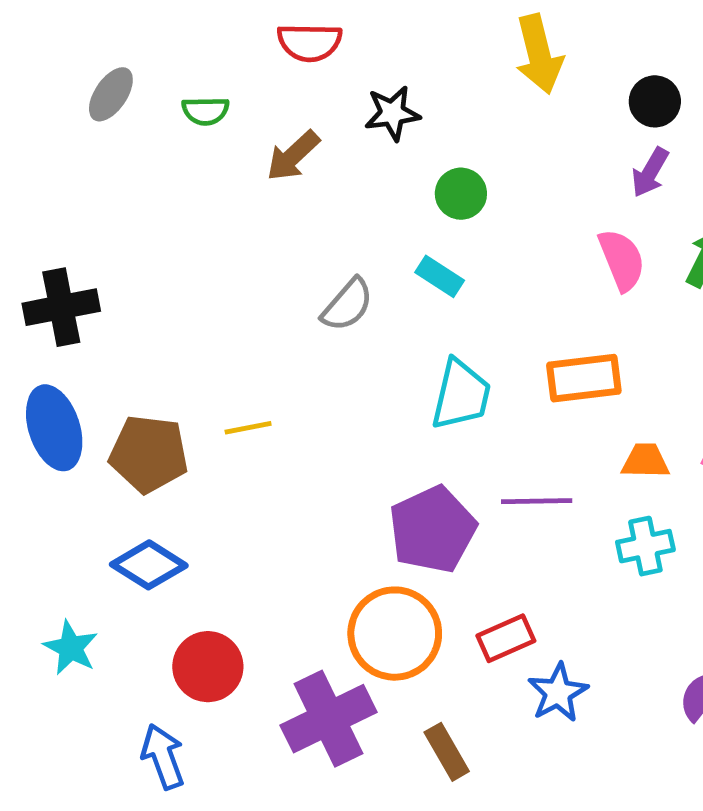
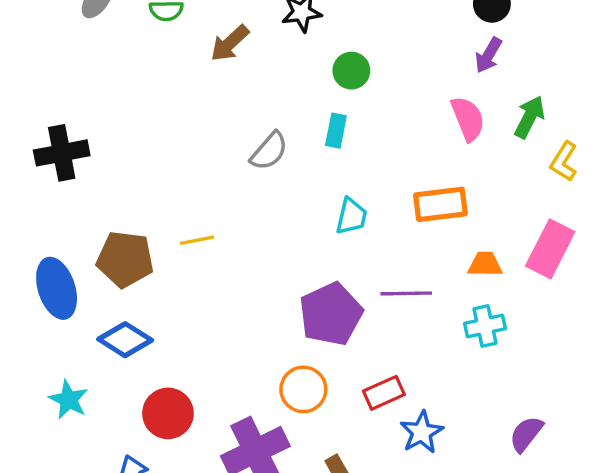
cyan rectangle: (440, 276) -> (336, 131), turned 68
cyan trapezoid: (461, 395) -> (351, 216), size x0.7
blue ellipse: (54, 428) -> (57, 288), moved
orange circle: (395, 634) -> (303, 389), size x0.7

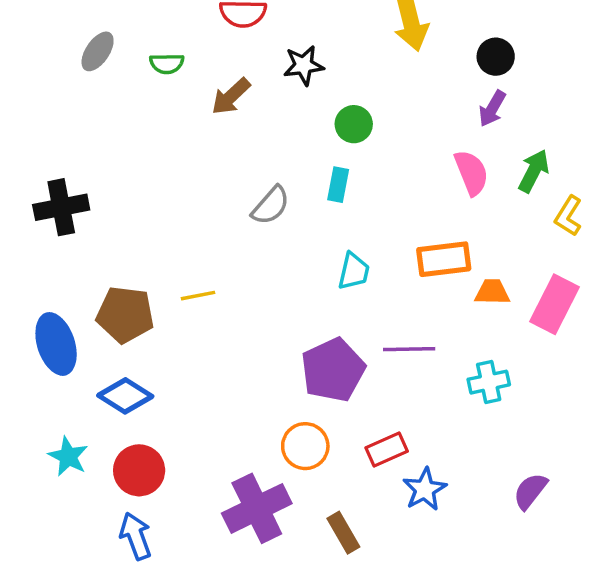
orange trapezoid: (485, 264) -> (492, 292), moved
red circle: (168, 413) -> (139, 470), moved

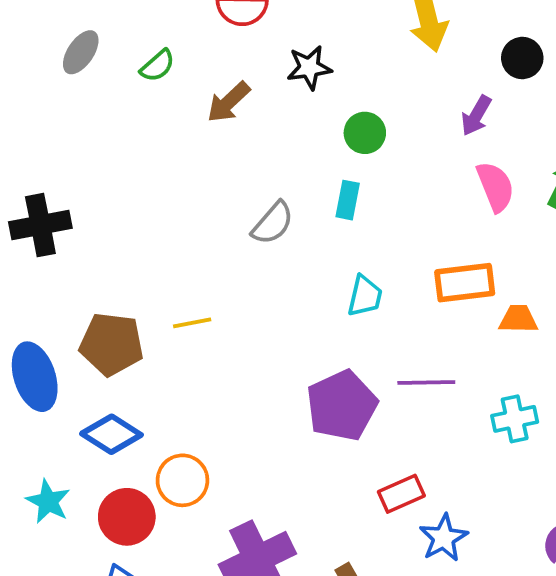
green semicircle: (167, 64) -> (158, 66), turned -40
purple arrow: (492, 109) -> (476, 116), moved
orange circle: (305, 446) -> (182, 480), moved

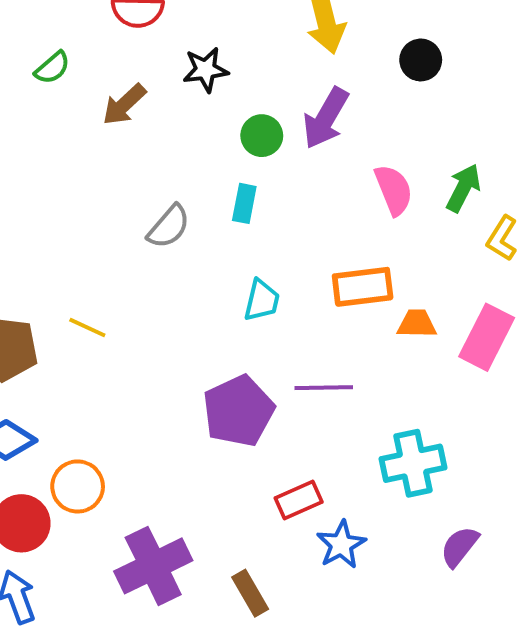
purple arrow: (476, 116) -> (326, 118), moved, size x1.5
yellow line: (192, 323) -> (87, 328), turned 36
cyan cross: (515, 419) -> (413, 463), moved, size x1.4

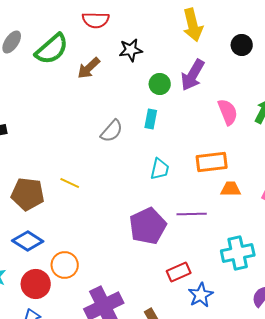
green semicircle: (52, 68) -> (52, 49), size x1.8
orange trapezoid: (417, 324) -> (231, 189), moved

